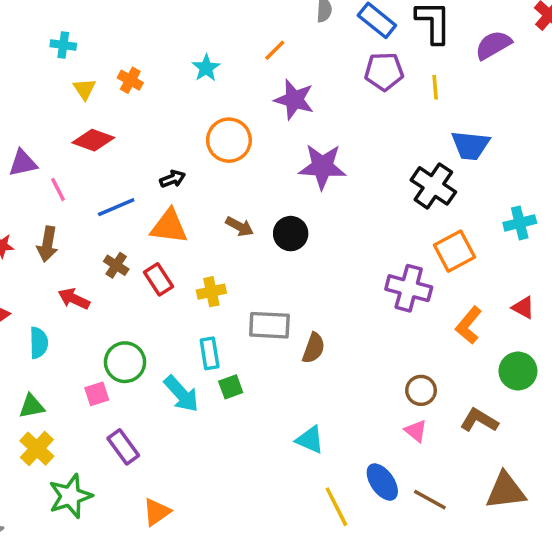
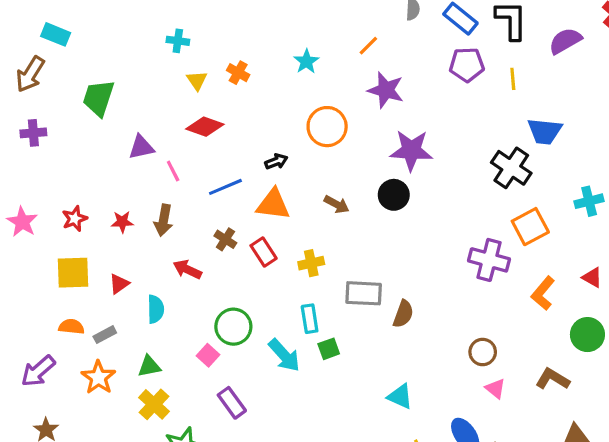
black circle: (291, 234) -> (394, 195), moved
brown circle: (421, 390) -> (483, 352), moved
pink square: (97, 394) -> (208, 355), turned -30

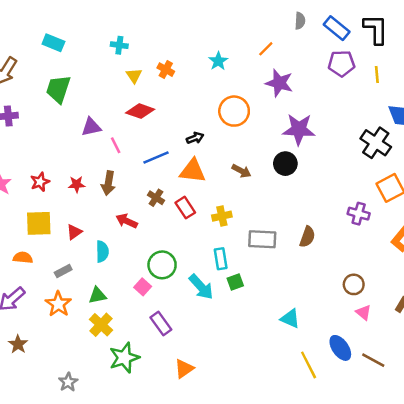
cyan rectangle: (56, 34) -> (53, 43), moved
purple cross: (489, 260) -> (359, 214), size x0.7
brown semicircle: (403, 314) -> (307, 237), moved
orange semicircle: (71, 327) -> (23, 258), moved

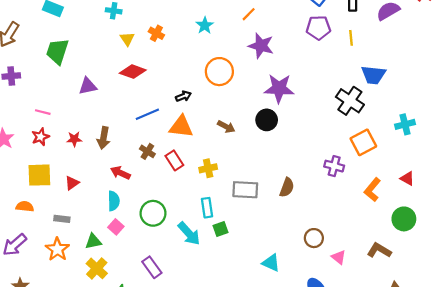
pink line: (116, 145) -> (43, 112), moved, turned -49
cyan semicircle: (102, 251) -> (114, 201), moved
gray rectangle: (63, 271) -> (62, 219), turned 35
brown circle: (354, 284) -> (314, 238), moved
pink square: (143, 287) -> (116, 227), moved

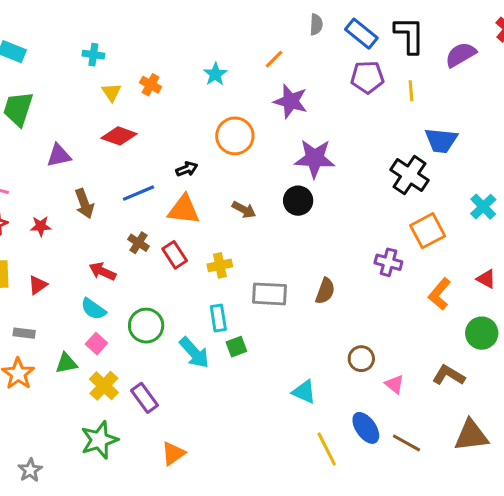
cyan cross: (405, 124) -> (483, 207), turned -30
brown arrow: (104, 138) -> (84, 204), moved, turned -30
cyan semicircle: (114, 201) -> (93, 309), turned 126
yellow cross: (97, 268) -> (104, 386), moved

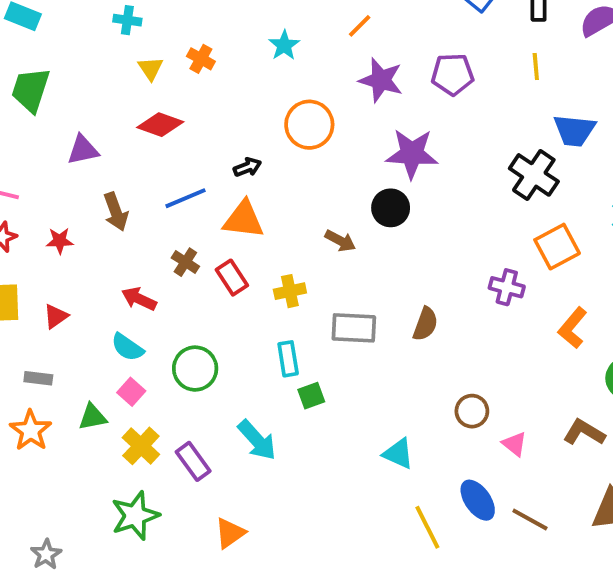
purple pentagon: (367, 77) -> (453, 74), moved
brown arrow: (244, 210) -> (340, 241), moved
cyan arrow: (194, 353) -> (257, 440), moved

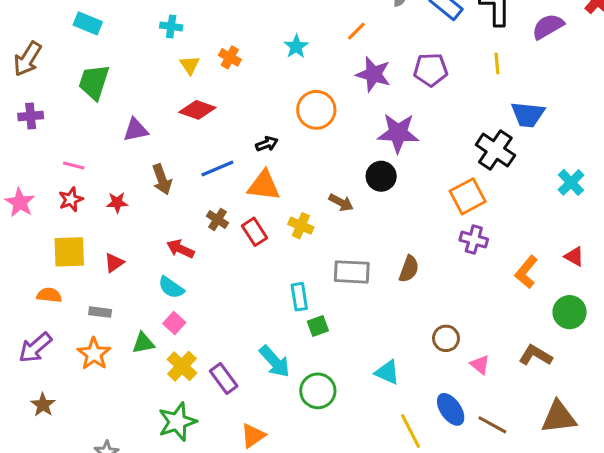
orange square: (557, 247) -> (468, 196), moved
yellow cross: (290, 291) -> (301, 226), moved, turned 35
green circle: (195, 369) -> (318, 391), moved

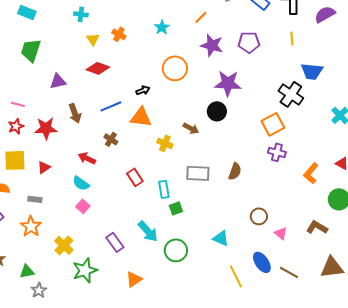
red star: (117, 202) -> (46, 128), size x1.6
red rectangle: (255, 232) -> (135, 177), moved
green triangle: (143, 343) -> (27, 271), moved
yellow cross: (182, 366) -> (64, 245), moved

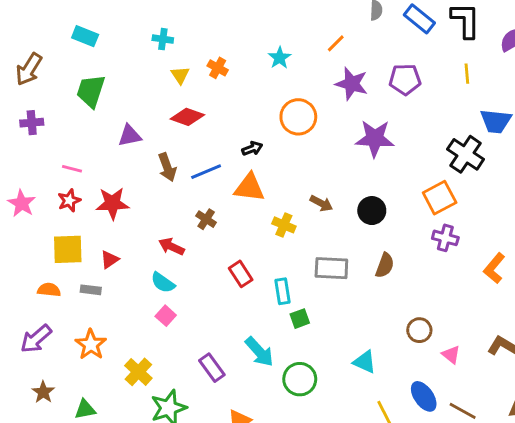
black circle: (217, 111) -> (372, 211), moved
brown arrow: (75, 113) -> (167, 167), moved
gray rectangle: (35, 199) -> (91, 290), moved

